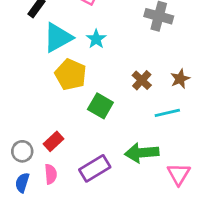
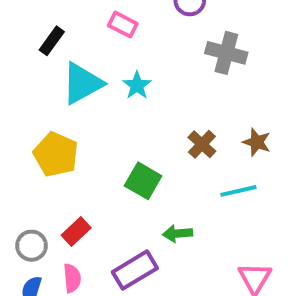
yellow pentagon: (71, 75) -> (56, 154), moved
brown star: (180, 79) -> (257, 142), turned -30
green arrow: (142, 153) -> (178, 234), moved, size x0.6

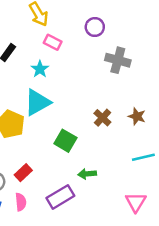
cyan triangle: (82, 83) -> (37, 102), moved
cyan star: (137, 85) -> (40, 69), moved
cyan line: (238, 191) -> (143, 157), moved

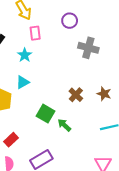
pink rectangle: (53, 42) -> (35, 33), turned 56
cyan triangle: (37, 102) -> (23, 82), size x0.6
green arrow: (87, 174) -> (64, 125), moved, turned 48

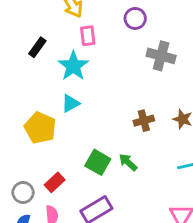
cyan star: (25, 55) -> (73, 66), size x1.5
brown cross: (76, 95) -> (144, 121), turned 32
green square: (46, 114) -> (98, 162), moved

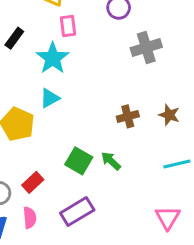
gray cross: (161, 56) -> (146, 47), turned -32

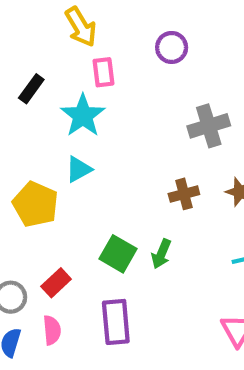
gray cross: (146, 47) -> (209, 126), moved
green arrow: (111, 161) -> (161, 254), turned -110
purple rectangle: (77, 212) -> (116, 322), turned -64

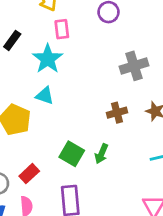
cyan triangle: (79, 169) -> (45, 96), turned 48

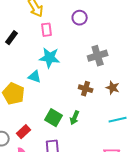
cyan star: (48, 59) -> (50, 58), moved, turned -30
brown cross: (117, 113) -> (86, 89), turned 32

